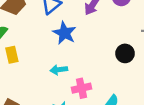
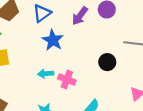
pink cross: (81, 88) -> (67, 79), moved, turned 30

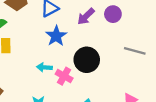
black circle: (107, 62) -> (87, 60), moved, size x1.5

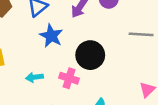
cyan arrow: (44, 67) -> (34, 77), moved

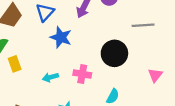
black circle: (90, 55) -> (114, 53), moved

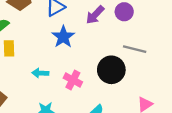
gray line: (143, 25) -> (135, 49), moved

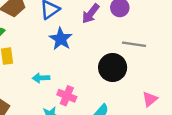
pink cross: (73, 80) -> (67, 96), moved

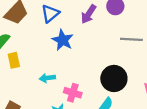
black circle: (113, 68) -> (114, 78), moved

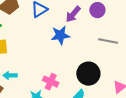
blue star: (63, 40) -> (60, 35), moved, turned 30
cyan arrow: (47, 78) -> (10, 75), moved

